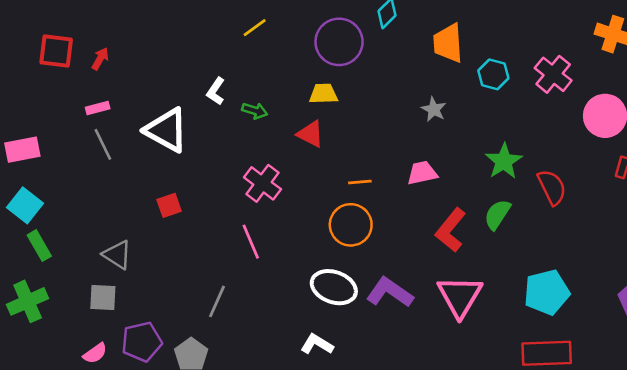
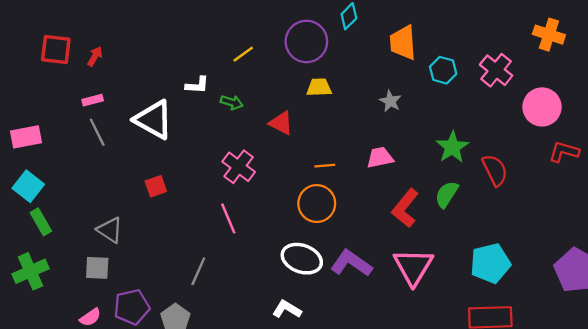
yellow line: (255, 28) -> (243, 54), moved
white L-shape: (216, 91) -> (197, 85), turned -120
yellow trapezoid: (323, 94) -> (319, 87), moved

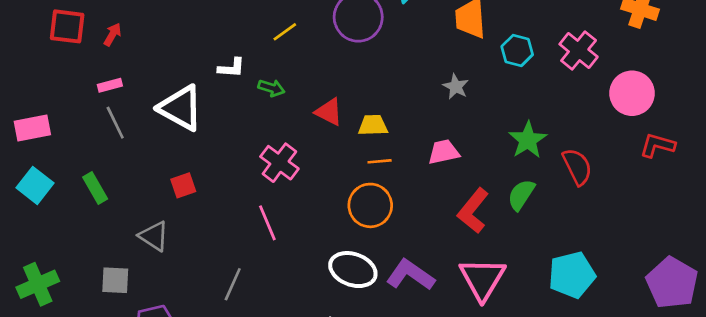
yellow trapezoid: (319, 87) -> (373, 125), moved
green rectangle: (41, 222) -> (95, 188), moved
gray triangle: (110, 230) -> (154, 236), moved

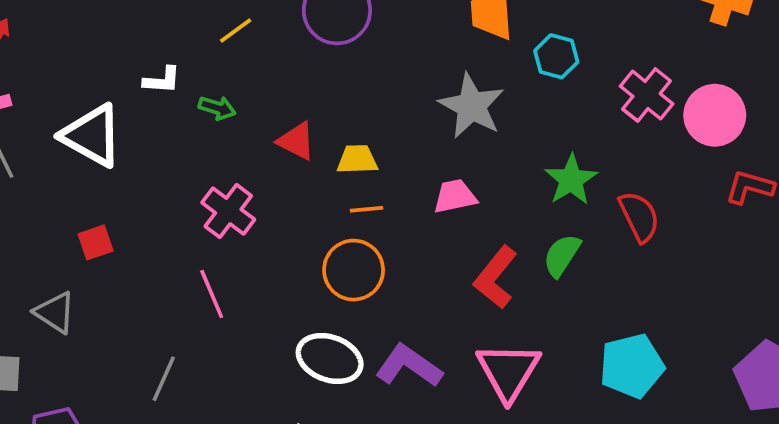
pink cross: (579, 50) -> (647, 95), moved
gray star: (456, 87) -> (471, 106), size x1.8

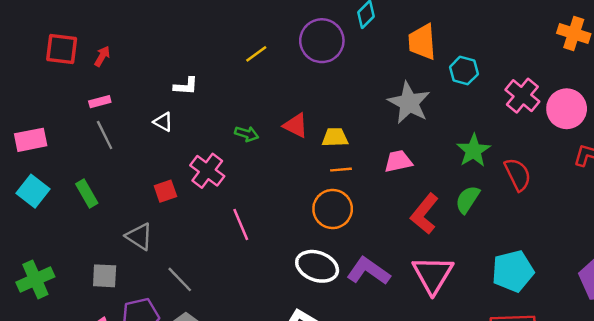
white L-shape: (162, 80) -> (186, 86), moved
green arrow: (217, 108) -> (247, 134), moved
white triangle: (92, 136) -> (163, 122), size x0.5
pink cross: (228, 211) -> (207, 171), moved
gray line: (164, 379) -> (180, 279), moved, turned -68

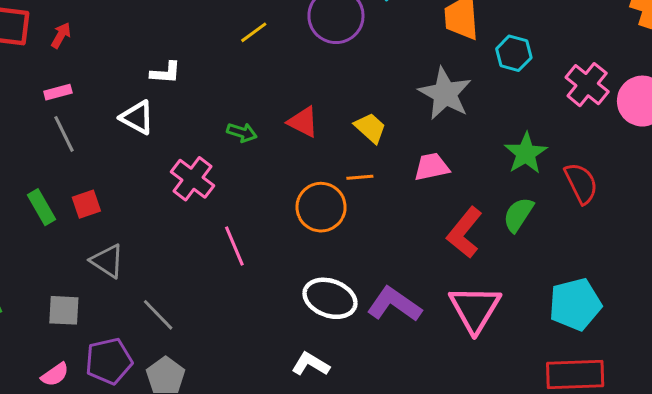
white triangle: (163, 122) -> (137, 117), size x1.4
yellow trapezoid: (335, 137) -> (370, 128), moved, turned 44
red square: (165, 191) -> (86, 204), moved
orange circle: (333, 209) -> (321, 207), moved

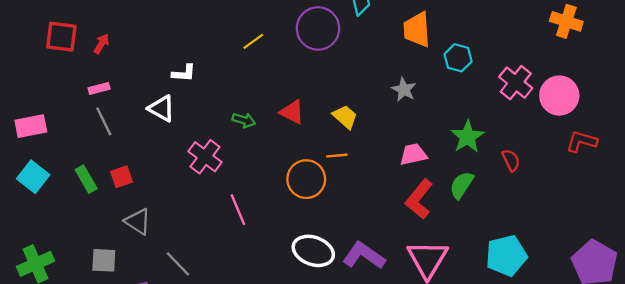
gray star: (445, 94) -> (404, 90), size x0.6
pink trapezoid: (432, 167) -> (413, 154), moved
red semicircle: (581, 183) -> (511, 160), size x0.7

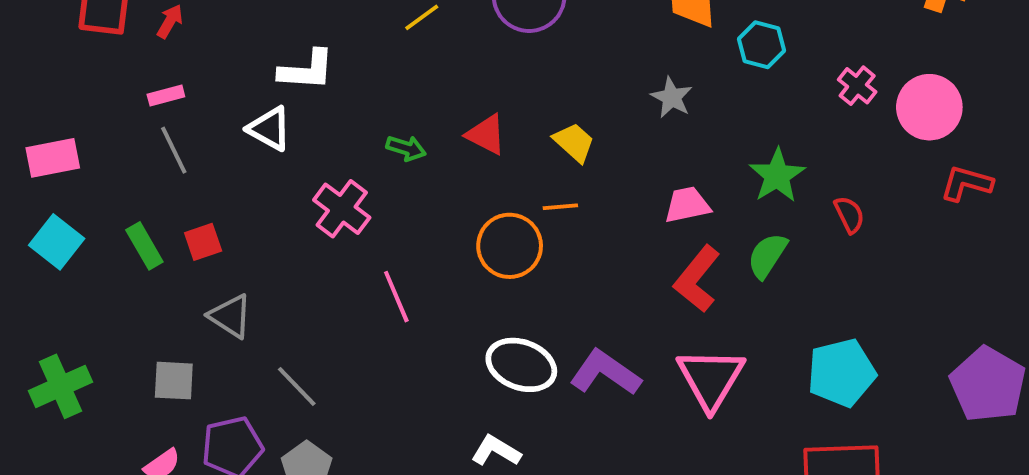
white L-shape: (184, 73) -> (307, 70), size x1.4
pink cross: (516, 83) -> (857, 86), size x0.7

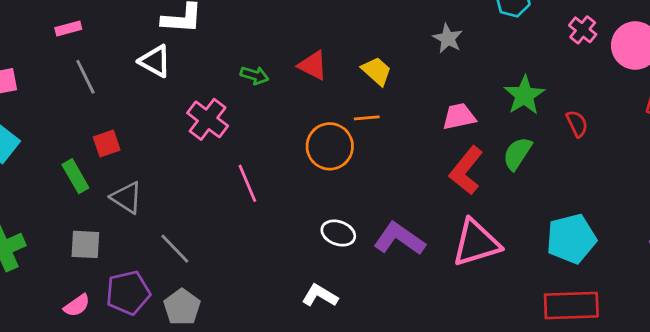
pink rectangle: (166, 95) -> (68, 28), moved
green rectangle: (144, 246) -> (75, 176), moved
white ellipse: (521, 365) -> (338, 233), size x0.7
pink triangle: (711, 379) -> (476, 243), turned 42

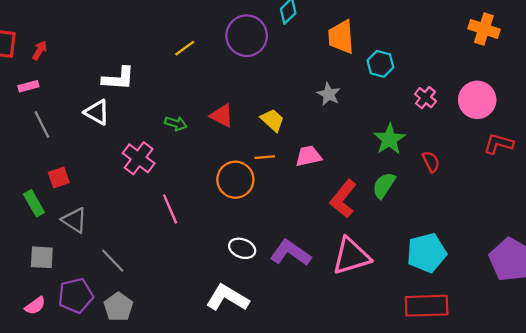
pink cross: (583, 30) -> (425, 98), moved
pink trapezoid: (459, 117) -> (308, 156), moved
white L-shape: (320, 296) -> (227, 298), size x1.5

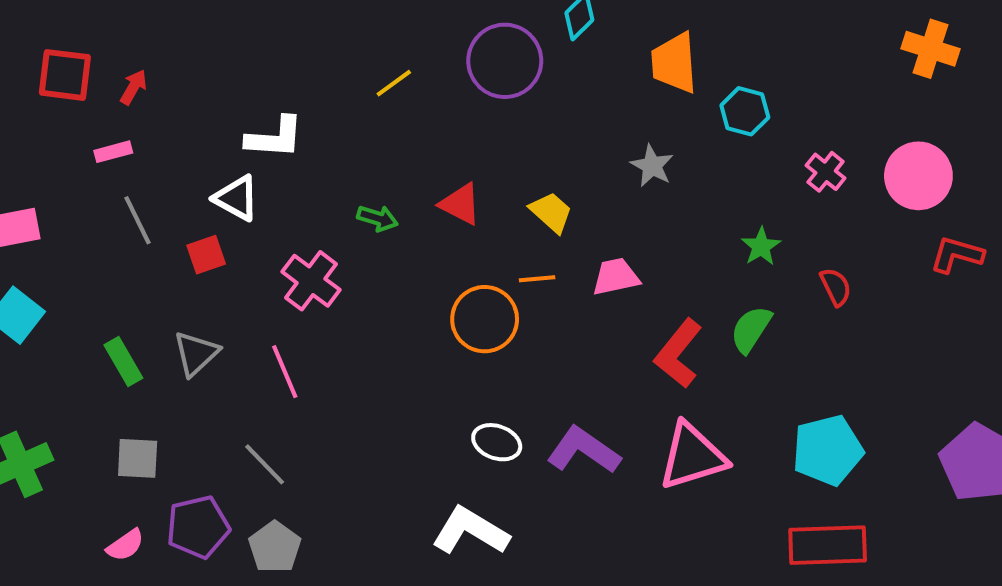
green star: (389, 139) -> (761, 246), size x0.7
red square: (59, 177) -> (206, 255), moved
pink line: (170, 209) -> (285, 372), moved
gray triangle: (74, 220) -> (196, 353), moved, turned 44

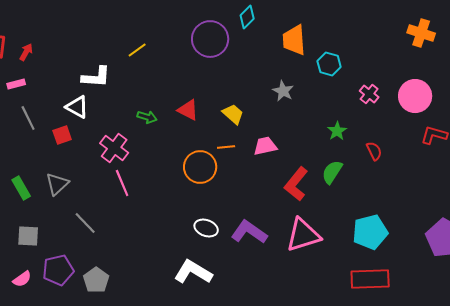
yellow line: (394, 83) -> (137, 50), moved
pink line: (285, 372) -> (122, 183), moved
gray line: (265, 464) -> (85, 223), moved

